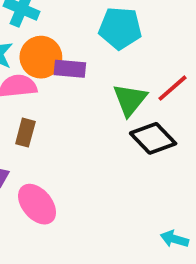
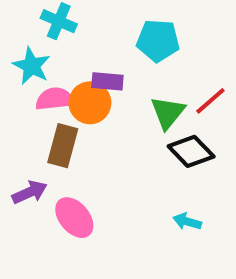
orange circle: (41, 57) -> (90, 103), moved
brown rectangle: (25, 133) -> (63, 146), size x1.5
cyan arrow: (174, 239) -> (187, 221), moved

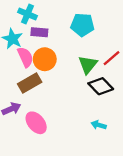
purple rectangle: (107, 81) -> (39, 32), moved
pink semicircle: (55, 99) -> (25, 57), turned 72
brown rectangle: (63, 146) -> (30, 83), turned 45

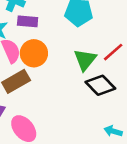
cyan arrow: (99, 125) -> (113, 131), moved

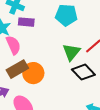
orange circle: (34, 53) -> (33, 73), moved

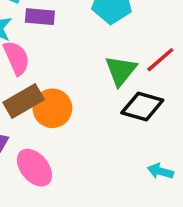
black diamond: (83, 72) -> (142, 106), turned -30

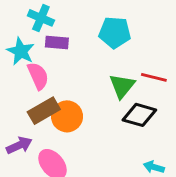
red line: (160, 60) -> (154, 77), turned 55

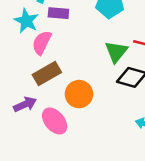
pink semicircle: (38, 76) -> (42, 43), turned -130
orange circle: (67, 116) -> (79, 94), moved

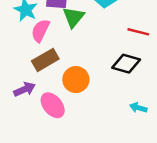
green triangle: (116, 52) -> (73, 17), moved

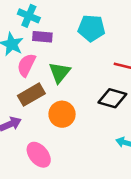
green triangle: (73, 17) -> (60, 72), moved
pink ellipse: (53, 105) -> (39, 155), moved

